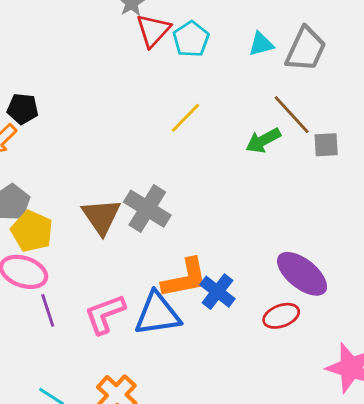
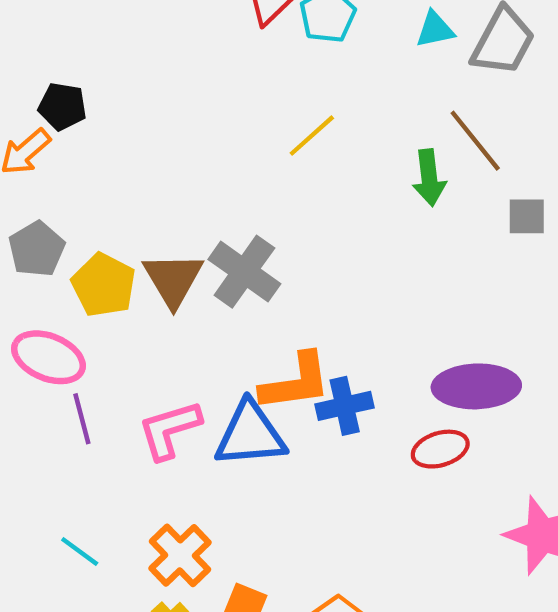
green arrow: (263, 140) -> (429, 178), turned -72
gray square: (326, 145) -> (527, 216), moved
yellow pentagon: (32, 231) -> (104, 285), moved
purple ellipse: (302, 274) -> (476, 386), turned -44
blue cross: (217, 292) -> (345, 406), turned 36

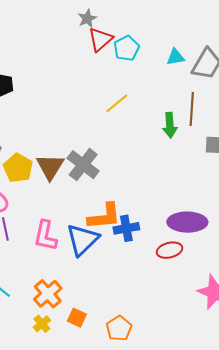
brown line: (475, 141) -> (192, 109), turned 40
pink L-shape: (169, 430) -> (45, 236), turned -64
blue triangle: (250, 434) -> (82, 240), turned -42

